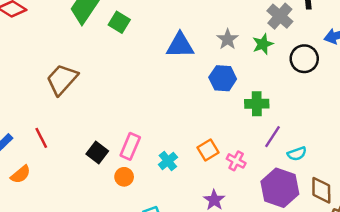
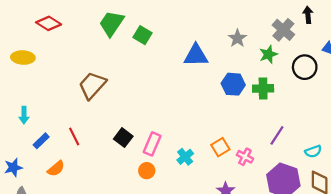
gray star: (228, 39) -> (237, 38), moved
green cross: (257, 104) -> (263, 88), moved
black square: (97, 152) -> (123, 138), moved
cyan semicircle: (297, 154) -> (313, 151), moved

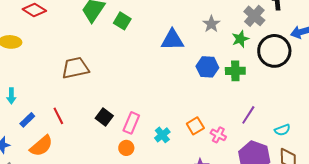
black circle: (305, 67) -> (274, 51), size x1.4
brown trapezoid: (92, 85) -> (75, 68), turned 36
orange semicircle: (56, 169) -> (41, 146), size x1.4

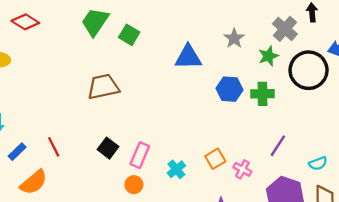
brown trapezoid: (75, 68) -> (103, 87), moved

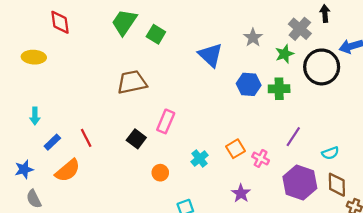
red diamond: (25, 22) -> (60, 22), turned 50
blue triangle: (188, 57) -> (210, 55), turned 44
pink rectangle: (140, 155) -> (166, 121), moved

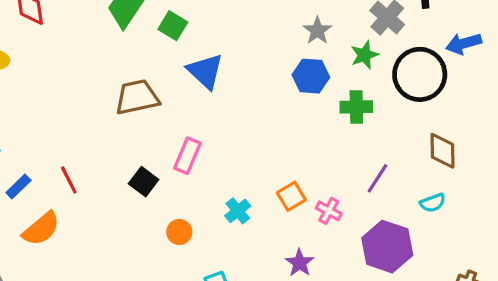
blue triangle: (210, 55) -> (205, 71), moved
blue hexagon: (249, 84) -> (311, 76), moved
brown diamond: (337, 185) -> (442, 151), moved

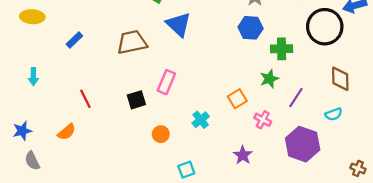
green star: (364, 55) -> (269, 79), moved
black square: (144, 182) -> (136, 100), turned 36
blue rectangle: (18, 187) -> (74, 40), moved
orange square: (291, 196) -> (237, 99), moved
orange semicircle: (41, 229) -> (67, 132), size x0.7

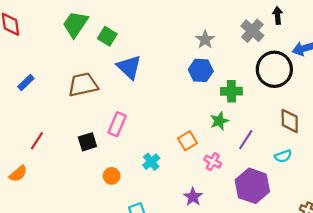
red line: (85, 99) -> (37, 141), turned 60

